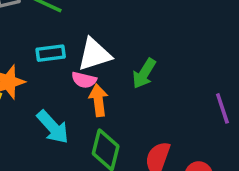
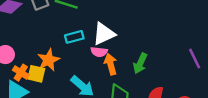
green arrow: (144, 73) -> (140, 63), moved

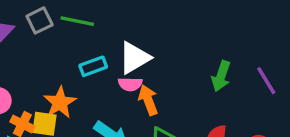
green arrow: (140, 63) -> (221, 76), moved

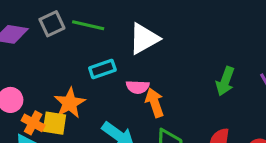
white triangle: (134, 58) -> (144, 39), moved

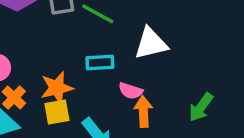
green arrow: (225, 81) -> (201, 107), moved
yellow square: (54, 123) -> (57, 112), moved, turned -35

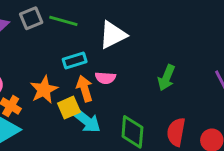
yellow square: (57, 112) -> (69, 108), moved
orange arrow: (143, 112) -> (85, 89), moved

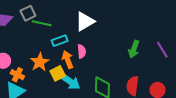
green line: (63, 21) -> (42, 23), moved
pink semicircle: (105, 78) -> (82, 51), turned -96
green arrow: (166, 78) -> (134, 49), moved

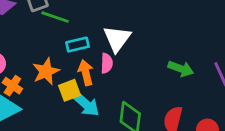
white triangle: (85, 21) -> (117, 39), moved, turned -30
green arrow: (134, 49) -> (181, 69), turned -96

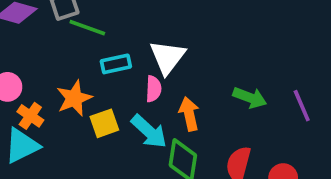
orange arrow: (86, 73) -> (189, 114), moved
cyan arrow: (86, 104) -> (149, 131), moved

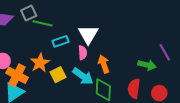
green arrow: (250, 98) -> (147, 65), moved
orange cross: (30, 116) -> (17, 75), size x1.5

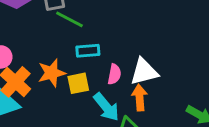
white triangle: (88, 34) -> (144, 72), moved, turned 30
yellow square: (58, 75) -> (78, 83), moved

